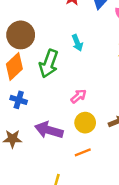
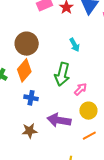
green arrow: (49, 64) -> (62, 74), moved

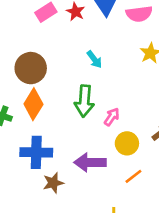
blue cross: (31, 98) -> (36, 152), moved, size x1.6

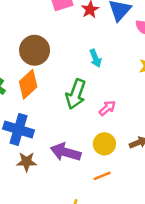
pink arrow: (112, 117) -> (107, 108), moved

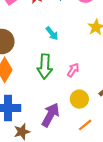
purple arrow: (66, 152) -> (51, 115), turned 120

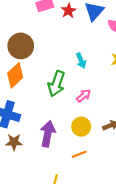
cyan arrow: (52, 33) -> (81, 61), moved
purple arrow: (51, 115) -> (48, 134), turned -35

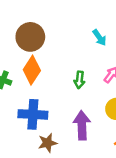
green arrow: (56, 84) -> (79, 80), moved, size x0.6

